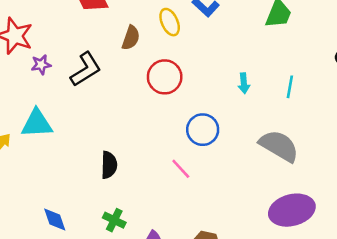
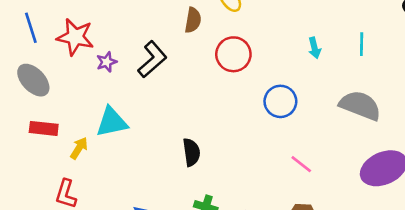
pink line: (181, 169) -> (301, 164), moved

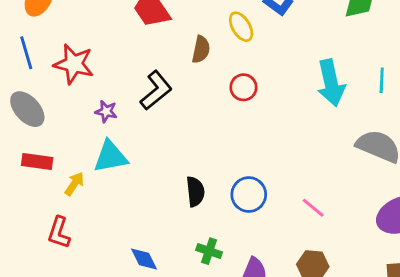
cyan arrow: (314, 48) -> (331, 83), size x2.0
red circle: (233, 54) -> (243, 87), size x0.7
purple star: (107, 62) -> (106, 111), moved, turned 30
blue circle: (280, 101) -> (249, 195), moved

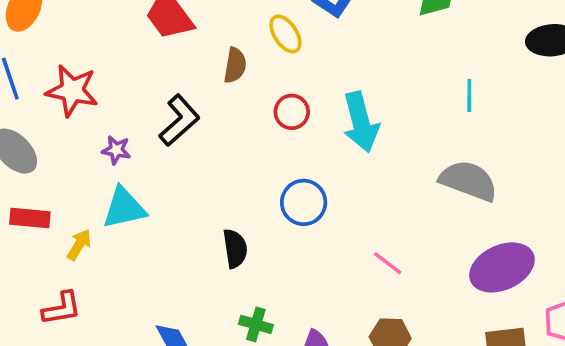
cyan arrow: (331, 83) -> (361, 122), moved
blue circle: (249, 195) -> (304, 202), moved
red L-shape: (59, 233) -> (62, 308), turned -116

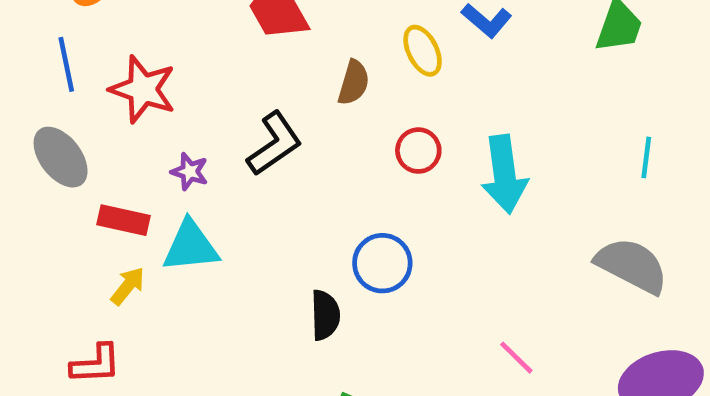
blue circle: (304, 202) -> (382, 263), moved
red rectangle: (30, 218) -> (124, 220), moved

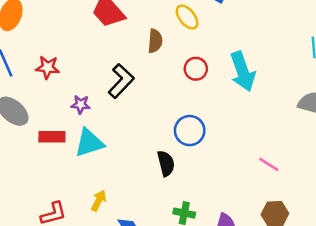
red star: (143, 89) -> (48, 67), size x0.7
yellow arrow: (128, 286) -> (99, 201), moved

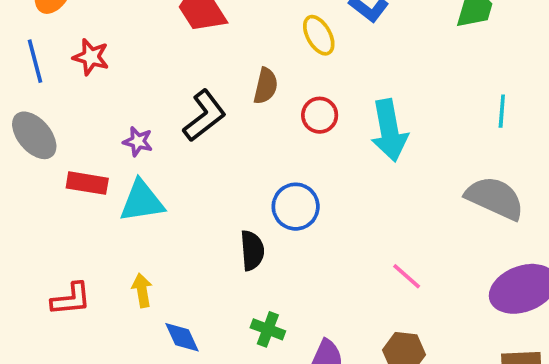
brown semicircle: (155, 41) -> (266, 86), moved
red star: (48, 67) -> (91, 57), moved
yellow arrow: (99, 201) -> (142, 290), turned -45

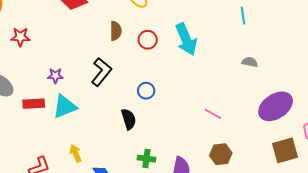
black L-shape: (204, 116) -> (101, 72), moved
gray semicircle: (495, 198) -> (250, 62), size x0.5
blue circle: (296, 207) -> (146, 91), size x0.7

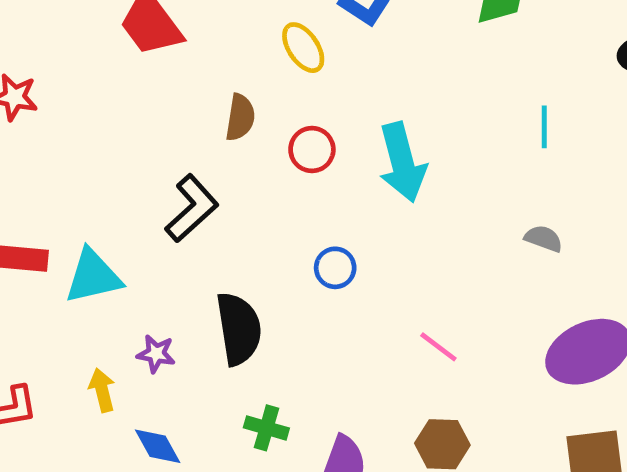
purple star: (55, 76) -> (156, 354), moved
blue circle: (146, 91) -> (335, 268), moved
black semicircle: (129, 119) -> (239, 329), size x1.4

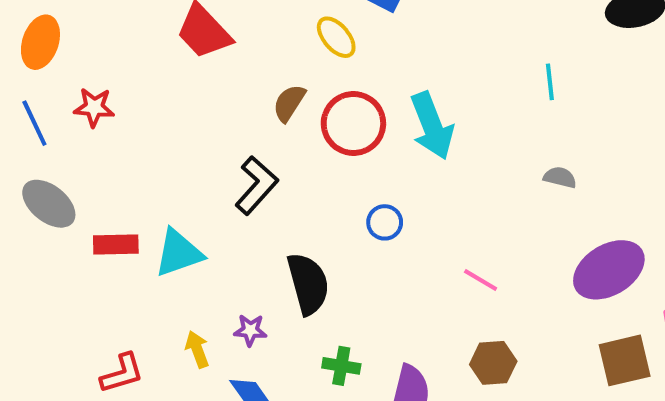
brown semicircle: (240, 117) -> (289, 103), turned -150
red circle: (312, 149) -> (353, 123), size x1.6
purple star: (156, 354) -> (250, 330), moved

